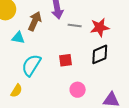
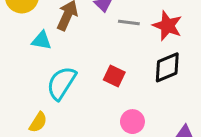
red star: (100, 27) -> (167, 26), turned 30
red square: (66, 60) -> (114, 76), turned 32

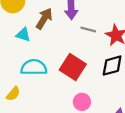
red square: (114, 76) -> (73, 67), size x1.6
cyan semicircle: (61, 83) -> (34, 67), turned 50

